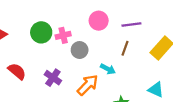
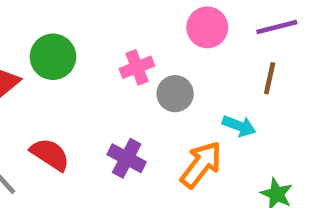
green circle: (41, 32) -> (53, 57), moved

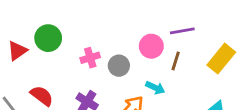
pink circle: (207, 27) -> (151, 46), moved
pink cross: (137, 67) -> (90, 58), moved

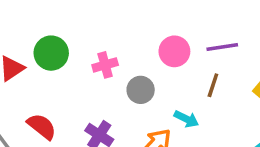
pink circle: (151, 46) -> (174, 51), moved
pink cross: (90, 58) -> (105, 65), moved

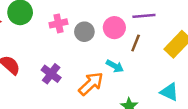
pink circle: (174, 51) -> (114, 28), moved
gray circle: (141, 90) -> (84, 32), moved

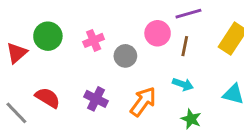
gray circle: (84, 32) -> (125, 56), moved
cyan arrow: (115, 66) -> (183, 84), moved

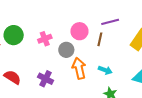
pink circle: (158, 33) -> (79, 31), moved
brown line: (185, 46) -> (100, 39), moved
orange arrow: (143, 102) -> (79, 68), moved, turned -50

